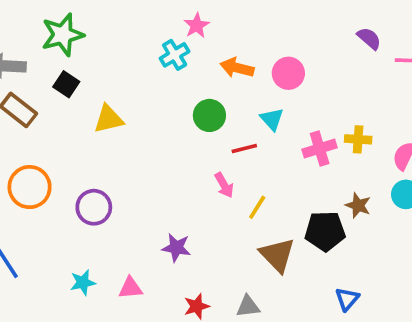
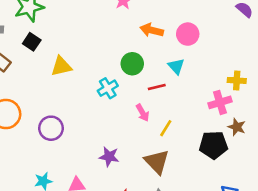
cyan cross: (175, 55) -> (108, 88), moved
pink cross: (320, 149) -> (220, 102), moved
brown triangle: (277, 255) -> (157, 162), moved

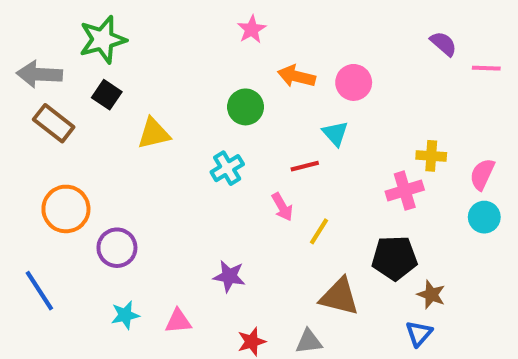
green circle: (132, 64) -> (246, 107), moved
brown star: (237, 127) -> (431, 295), moved
purple circle: (51, 128) -> (117, 248), moved
brown triangle: (157, 162) -> (339, 297), moved, turned -32

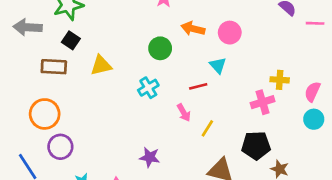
brown rectangle: (54, 123) -> (54, 67), moved, turned -35
purple circle: (117, 248) -> (60, 147), moved

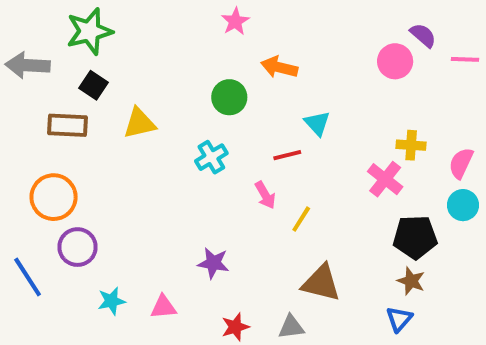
pink circle: (230, 33) -> (395, 61), moved
pink cross: (263, 102) -> (385, 179), turned -35
black pentagon: (256, 145) -> (415, 237), moved

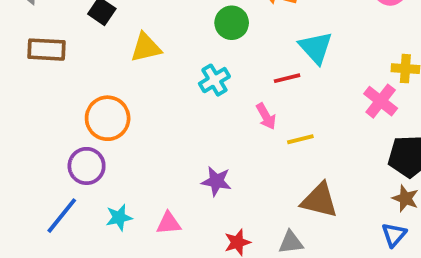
cyan triangle: (317, 123) -> (316, 48), size x1.4
brown rectangle: (68, 125) -> (46, 50), moved
orange circle: (54, 197) -> (108, 118), moved
yellow line: (301, 219) -> (300, 139), turned 44
blue line: (28, 277) -> (62, 216), moved, turned 72

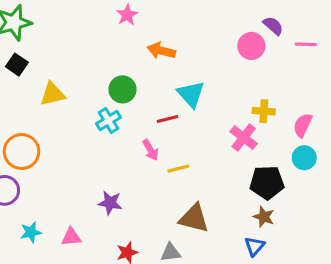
green circle: (232, 23) -> (122, 89), moved

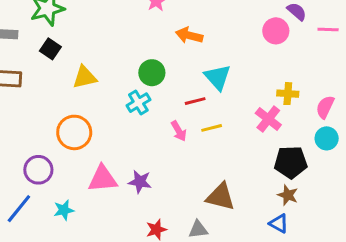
orange circle: (22, 152) -> (74, 132), moved
yellow line: (178, 169) -> (212, 128), moved
pink triangle: (71, 237) -> (103, 179), moved, size x1.5
blue triangle: (254, 246) -> (279, 224), turned -42

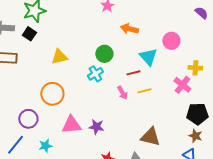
pink circle: (276, 31) -> (171, 41), moved
black square: (50, 49) -> (29, 34), moved

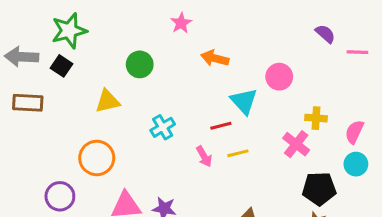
green circle: (104, 54) -> (140, 64), moved

